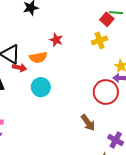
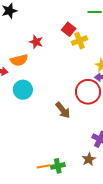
red square: (107, 19) -> (69, 29), moved
brown arrow: (88, 123) -> (63, 110), moved

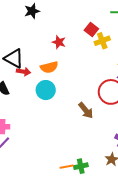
orange semicircle: (19, 60) -> (49, 67), moved

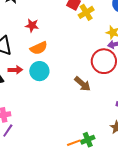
red star: (59, 42) -> (32, 25), moved
red arrow: (24, 72) -> (15, 70), moved

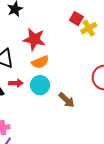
red star: (32, 25) -> (34, 39), size x1.6
brown arrow: (82, 84) -> (67, 100), moved

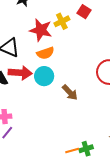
yellow cross: (89, 28) -> (62, 21), moved
red arrow: (16, 83) -> (20, 73), size x1.6

